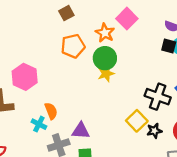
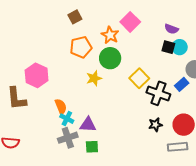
yellow star: (106, 74) -> (94, 78), moved
yellow square: (137, 121) -> (139, 78), moved
cyan cross: (39, 124) -> (67, 119), moved

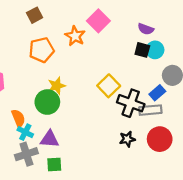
green circle: (110, 58) -> (47, 102), moved
gray rectangle: (178, 147) -> (150, 110), moved

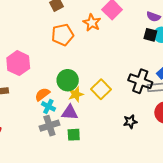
yellow star: (57, 86) -> (76, 94), moved
yellow square: (109, 86) -> (101, 89), moved
orange semicircle: (18, 118) -> (42, 94), turned -105
black star: (127, 139) -> (130, 122), moved

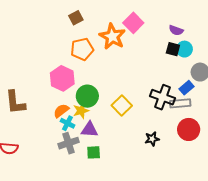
orange star: (92, 23) -> (112, 37), size x1.4
pink hexagon: (18, 63) -> (62, 78), moved
yellow star: (76, 94) -> (81, 111), moved

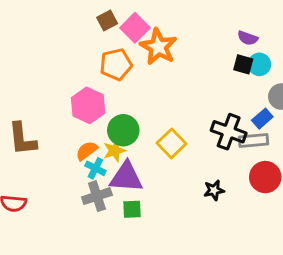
pink square: (133, 23) -> (135, 28), moved
purple triangle: (89, 129) -> (126, 177), size x1.4

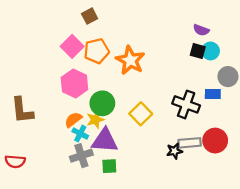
pink square: (135, 28) -> (72, 46), moved
orange star: (158, 47) -> (130, 60), moved
blue rectangle: (262, 119) -> (213, 94), turned 42
gray rectangle: (254, 140) -> (190, 143), moved

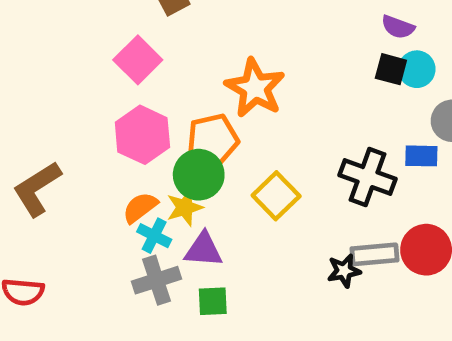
orange pentagon: (97, 51) -> (213, 140), moved
brown L-shape: (22, 110) -> (37, 189), turned 64
purple triangle: (105, 141) -> (203, 250), size x0.7

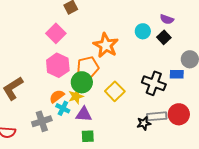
black square: (391, 69) -> (164, 37), turned 32
cyan circle: (417, 69) -> (143, 31), moved
gray cross: (157, 280) -> (42, 121), moved

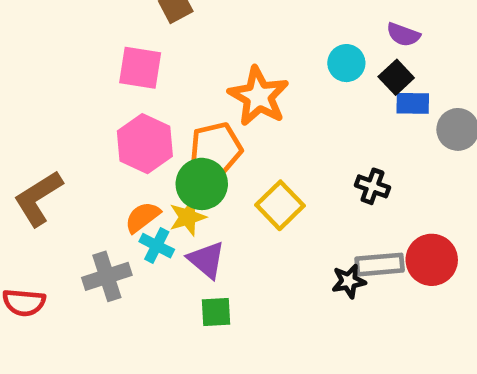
pink square: (56, 33) -> (140, 68), turned -36
blue rectangle: (177, 74) -> (413, 103), moved
black cross: (154, 83) -> (372, 186), size x0.6
purple triangle: (84, 114) -> (206, 260), turned 36

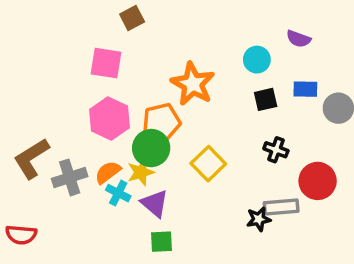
black square: (396, 77) -> (266, 99), moved, turned 30
red circle: (432, 260) -> (318, 181), moved
gray cross: (107, 276) -> (70, 177), moved

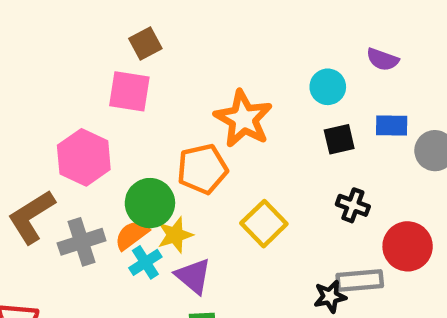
brown square: (132, 18) -> (145, 43), moved
pink hexagon: (110, 119) -> (84, 157), moved
green circle: (151, 148) -> (150, 203), moved
cyan cross: (118, 193) -> (145, 262), turned 30

